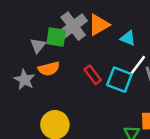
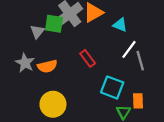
orange semicircle: (49, 69) -> (47, 66), moved
cyan square: (119, 80) -> (112, 87), moved

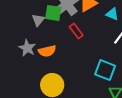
red rectangle: (88, 58) -> (76, 31), moved

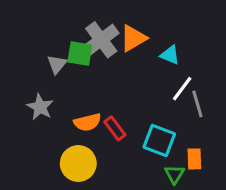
red rectangle: (76, 31) -> (115, 128), moved
orange semicircle: (47, 51) -> (87, 122), moved

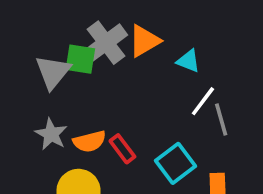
gray triangle: (57, 64) -> (53, 72), size x1.5
gray star: (40, 107) -> (51, 134), moved
cyan square: (159, 141) -> (175, 163), turned 32

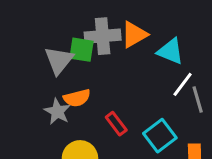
gray cross: (106, 43) -> (103, 36), turned 32
cyan triangle: (188, 61) -> (170, 51), size x1.4
orange semicircle: (90, 141) -> (77, 98), moved

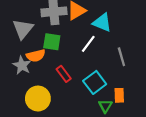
green square: (81, 50) -> (52, 42), moved
white line: (183, 84) -> (88, 44), moved

